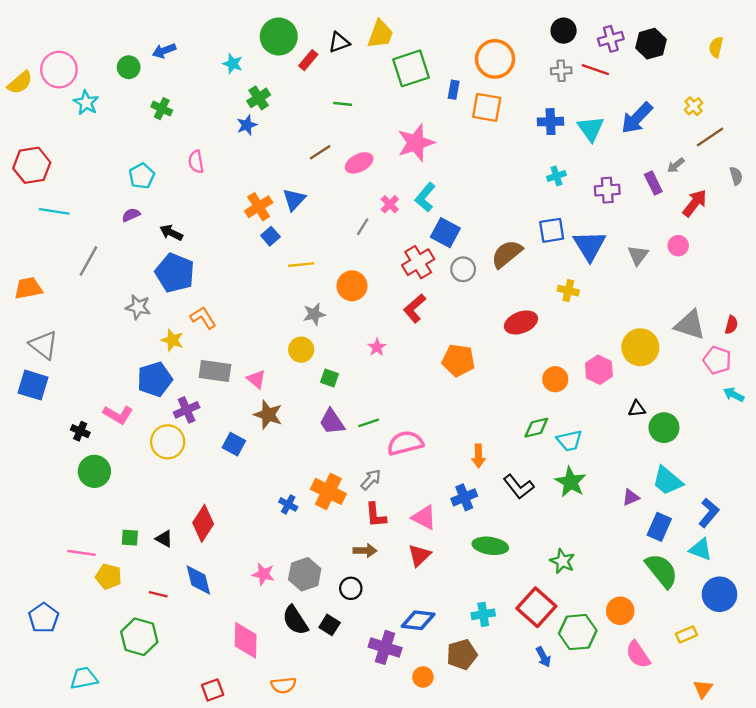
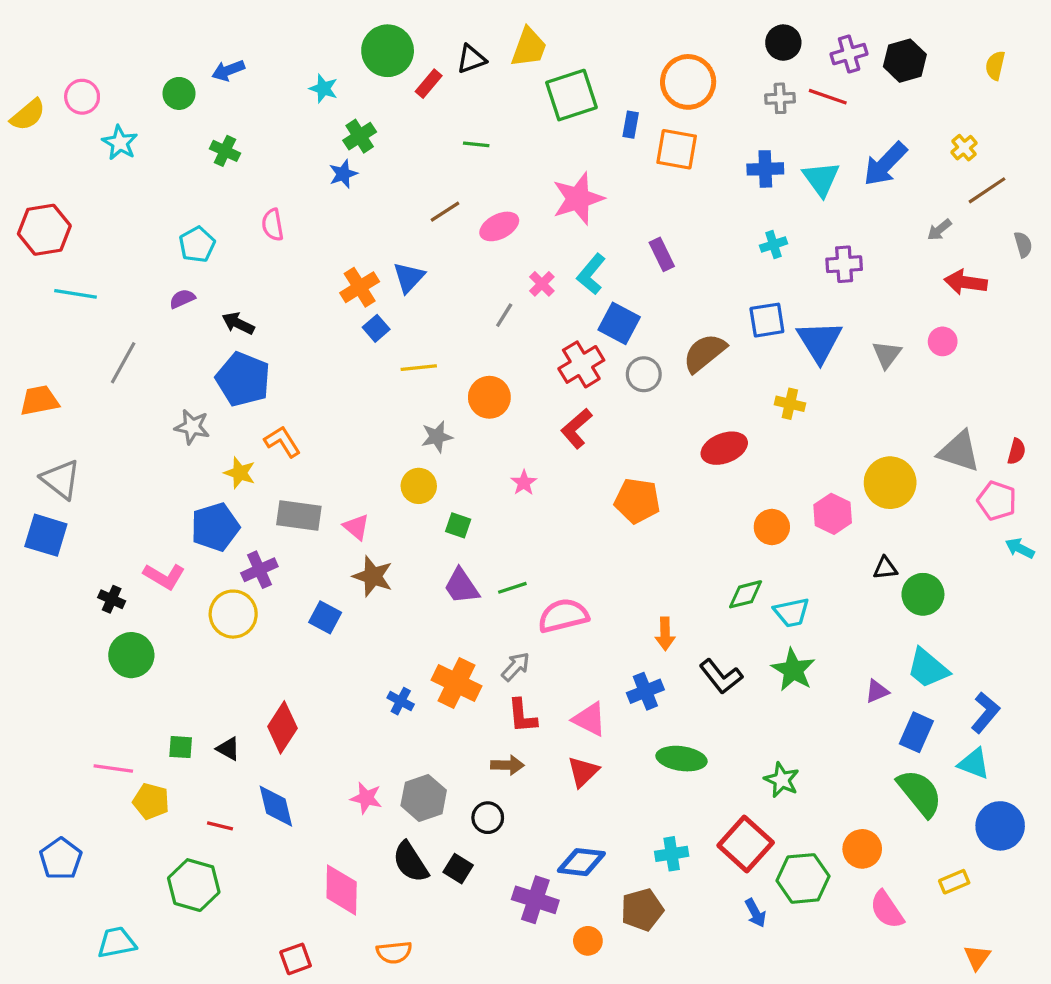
pink circle: (59, 70) -> (82, 97), size x0.7
purple rectangle: (653, 183) -> (662, 254), moved
red arrow: (695, 203) -> (966, 282), turned -120

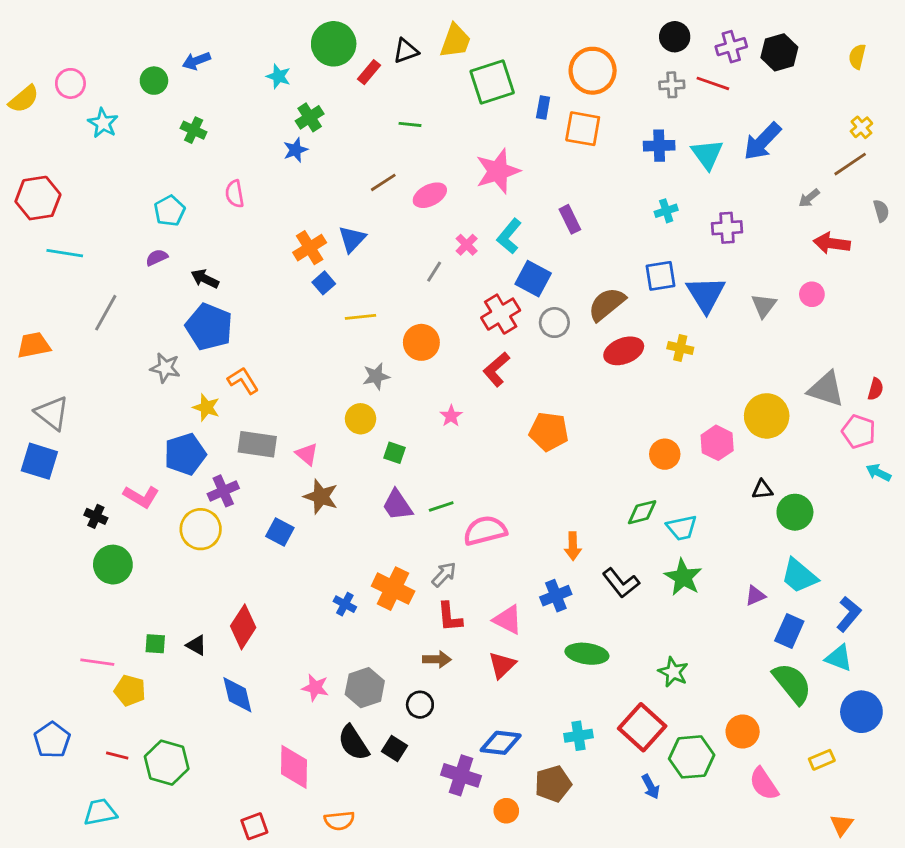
yellow cross: (964, 148) -> (861, 127), moved
red ellipse: (724, 448) -> (624, 351), moved
red line: (220, 826) -> (117, 756), moved

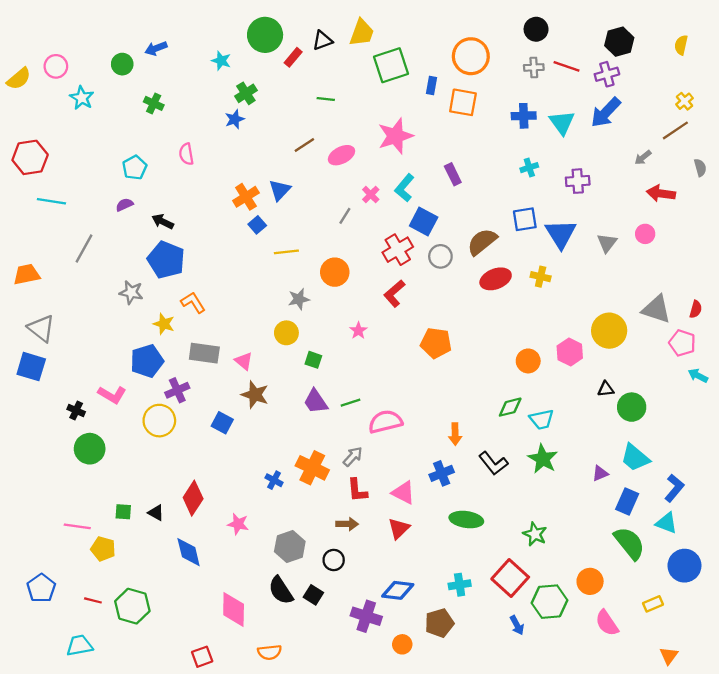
purple cross: (731, 47) -> (607, 74), moved
pink star: (315, 688) -> (238, 524), moved

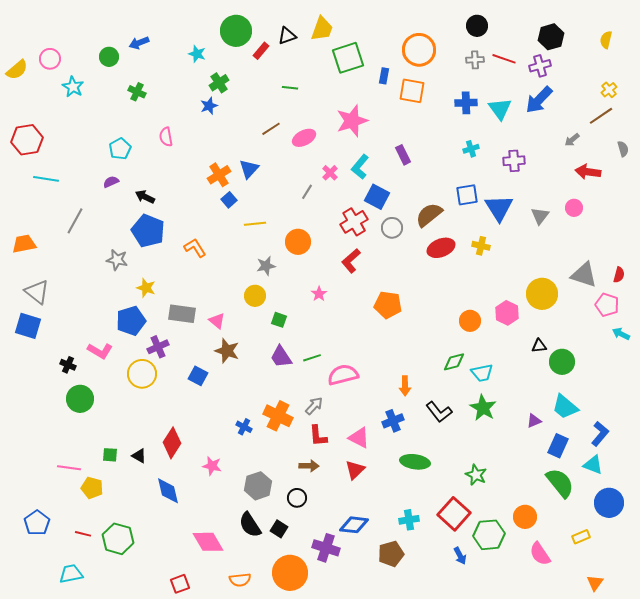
orange L-shape: (193, 302) -> (195, 248), moved
pink diamond: (234, 609) -> (208, 542), turned -32
orange circle: (402, 644) -> (290, 573), moved, size x2.0

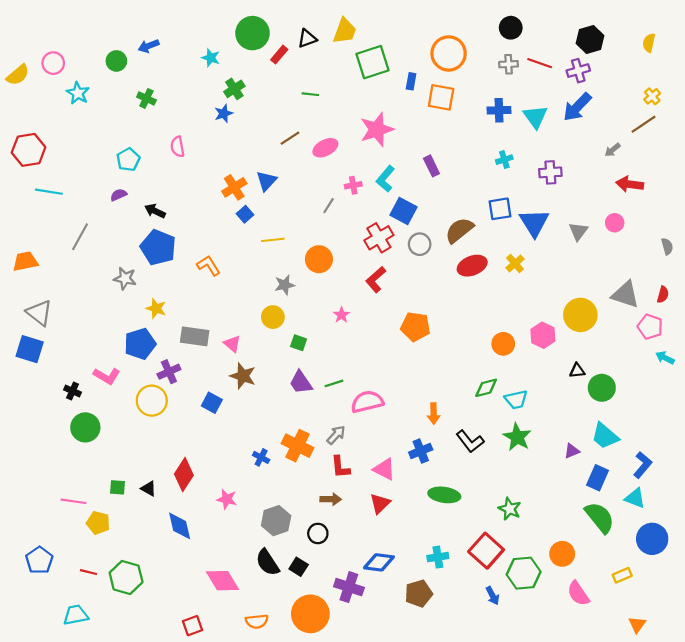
gray semicircle: (623, 149) -> (667, 246), moved
pink cross: (330, 173) -> (353, 185), turned 35
yellow cross: (481, 246) -> (515, 263), turned 36

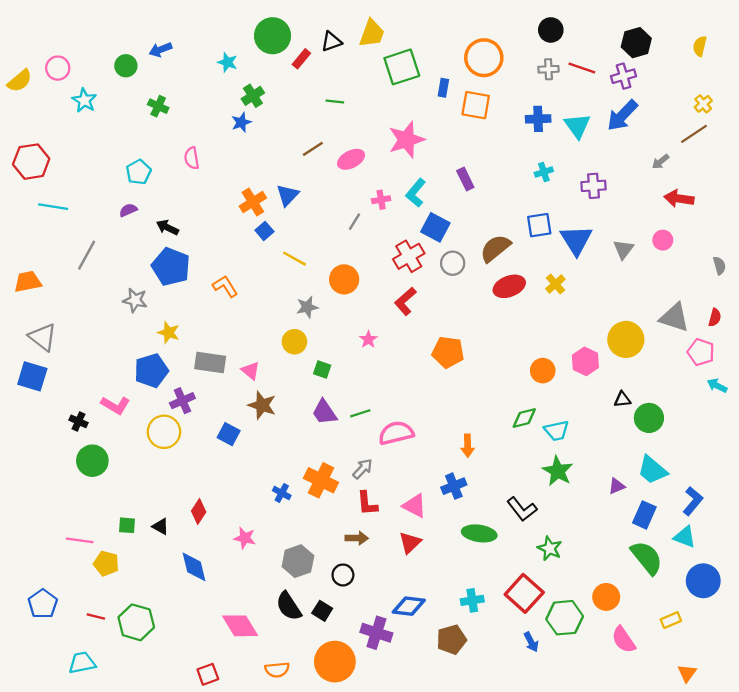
yellow line: (273, 240) -> (294, 259), turned 35
black L-shape: (470, 441) -> (522, 509), moved
red diamond: (184, 475) -> (199, 511), size x0.7

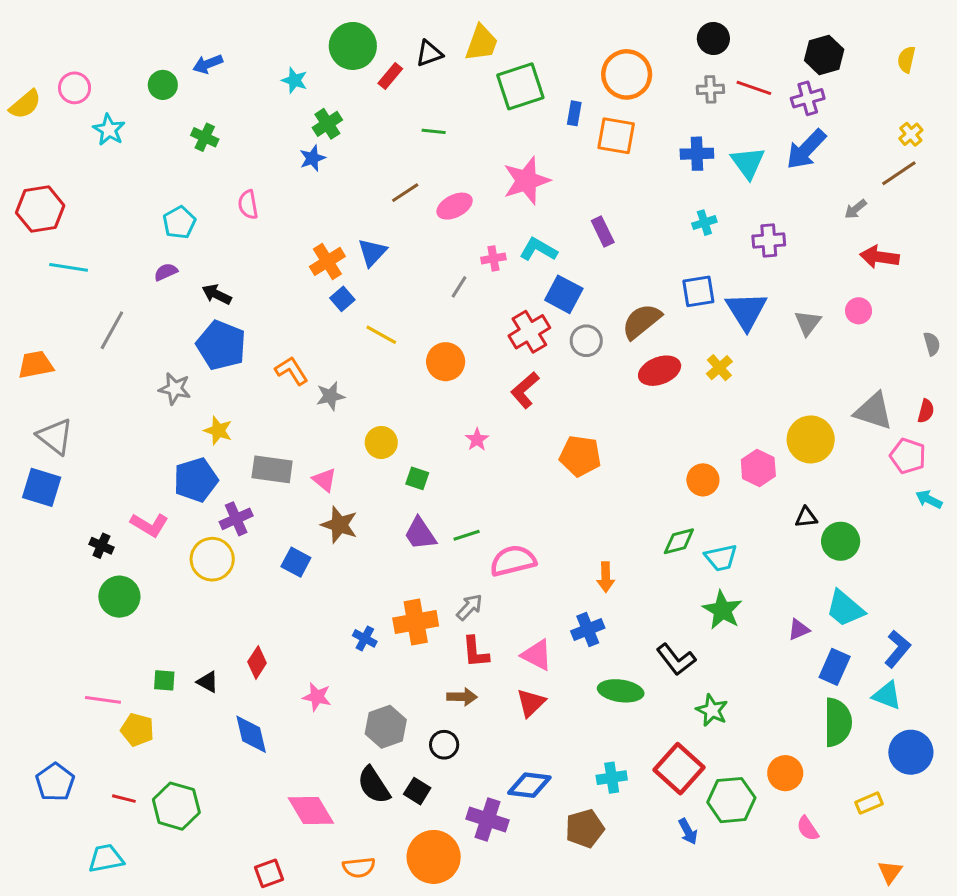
cyan L-shape: (416, 193) -> (538, 249), turned 80
gray star: (307, 307) -> (330, 396), moved
orange cross: (321, 480) -> (416, 622), turned -36
green semicircle: (647, 558) -> (838, 722), turned 39
pink semicircle: (624, 640) -> (808, 828), size x0.7

